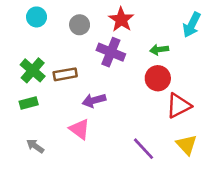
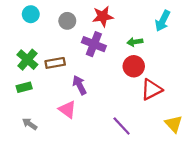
red star: (121, 20) -> (103, 16), turned 30
purple arrow: (94, 100) -> (79, 85), turned 78
yellow triangle: (186, 145) -> (174, 124), moved

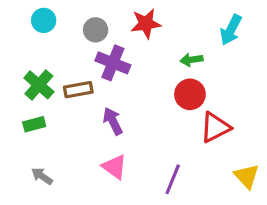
purple cross: (94, 44) -> (113, 63), moved
pink triangle: (67, 109) -> (114, 167), moved
purple line: (122, 126) -> (173, 179), turned 65

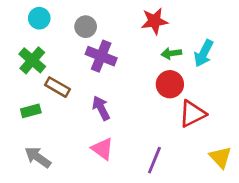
red star: (146, 24) -> (154, 21), moved
cyan arrow: (231, 30) -> (204, 53), moved
green cross: (39, 85) -> (32, 60), moved
brown rectangle: (78, 90) -> (58, 87), moved, turned 40
gray arrow: (42, 176) -> (38, 157), size x1.4

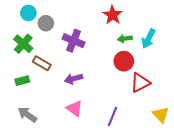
red star: (154, 21) -> (113, 15), turned -30
gray circle: (86, 27) -> (46, 23), moved
purple arrow: (101, 108) -> (74, 79), turned -78

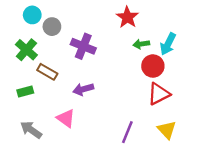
red circle: (124, 61) -> (153, 66), moved
pink triangle: (75, 108) -> (66, 118), moved
yellow triangle: (161, 115) -> (167, 130), moved

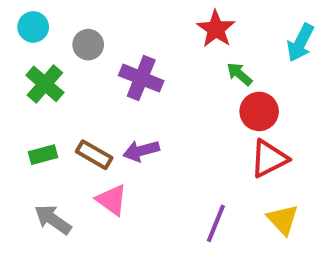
cyan circle: (32, 15) -> (33, 27), moved
green arrow: (141, 44) -> (239, 74), turned 49
cyan arrow: (168, 44) -> (300, 43), moved
brown rectangle: (47, 72) -> (94, 155), moved

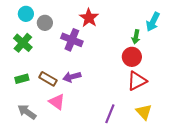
cyan circle: (33, 27) -> (26, 14), moved
red star: (216, 29) -> (89, 18), moved
green arrow: (239, 74) -> (136, 37), moved, turned -120

